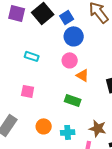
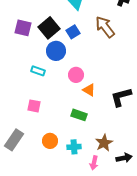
blue circle: (74, 36) -> (56, 51), moved
brown star: (98, 128) -> (104, 143), turned 30

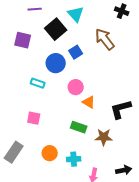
black square: (49, 28) -> (56, 29), moved
blue square: (73, 32) -> (76, 52), moved
brown star: (104, 143) -> (104, 137), moved, turned 30

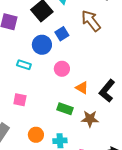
orange triangle: (89, 102) -> (82, 88), moved
black L-shape: (121, 109) -> (107, 91), turned -35

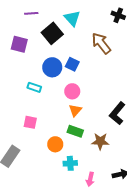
blue square: (62, 34) -> (72, 64), moved, turned -32
orange triangle: (82, 88) -> (75, 110), moved, turned 40
orange circle: (36, 135) -> (55, 144), moved

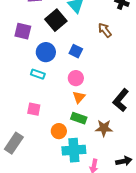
brown arrow: (101, 43) -> (105, 30), size x0.7
blue circle: (52, 67) -> (46, 52), moved
cyan cross: (70, 163) -> (74, 150), size x1.6

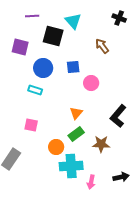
black square: (56, 20) -> (53, 36), turned -35
blue square: (76, 51) -> (73, 67), turned -32
pink circle: (76, 78) -> (91, 83), moved
green rectangle: (79, 118) -> (76, 134), turned -56

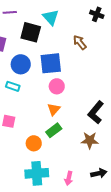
blue square: (73, 67) -> (51, 63), size x1.6
pink circle: (91, 83) -> (57, 86), moved
brown star: (101, 144) -> (90, 140), moved
cyan cross: (71, 166) -> (37, 173), moved

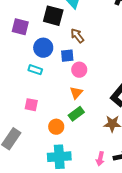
brown arrow: (80, 42) -> (77, 36), moved
blue square: (51, 63) -> (67, 56), moved, size x0.6
pink arrow: (69, 178) -> (100, 159), moved

